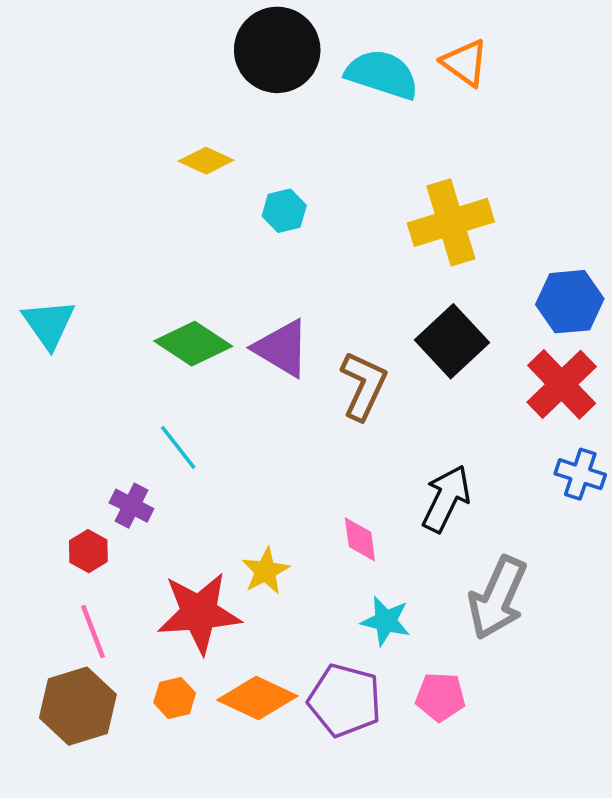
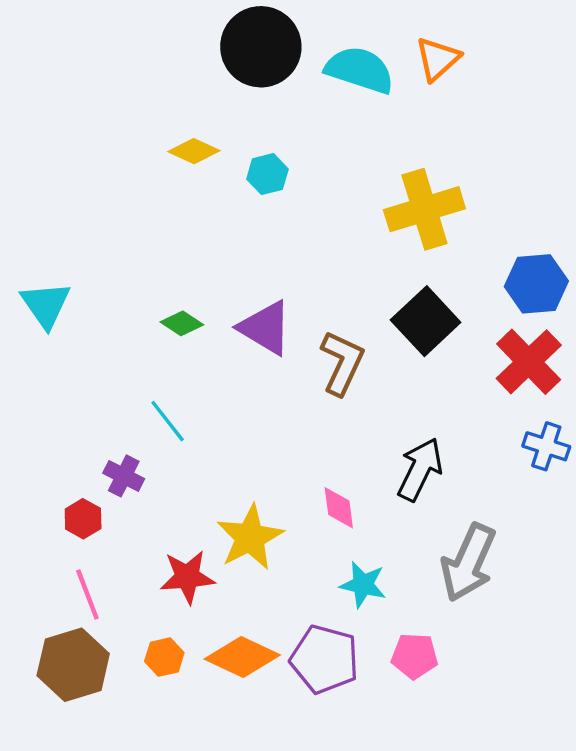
orange triangle: (465, 63) -> (438, 59), turned 42
cyan hexagon: (284, 211) -> (267, 174), moved
green diamond: (193, 344) -> (182, 323), size x0.6
yellow star: (266, 571) -> (250, 537), size x1.5
red star: (199, 613) -> (187, 577), size x0.7

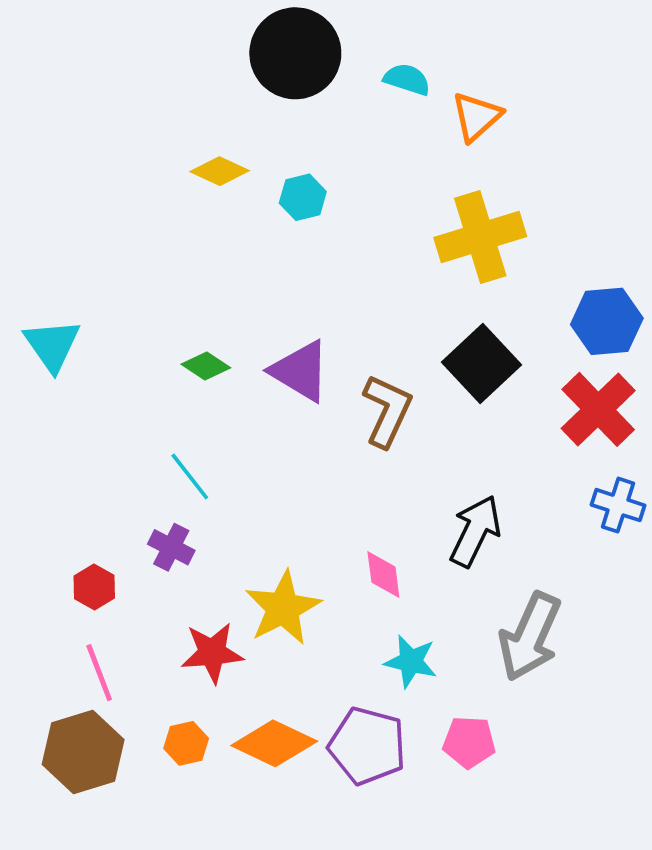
orange triangle: (438, 59) -> (477, 117), moved
cyan semicircle: (360, 70) -> (407, 79), size x0.6
purple cross: (124, 476) -> (171, 547), moved

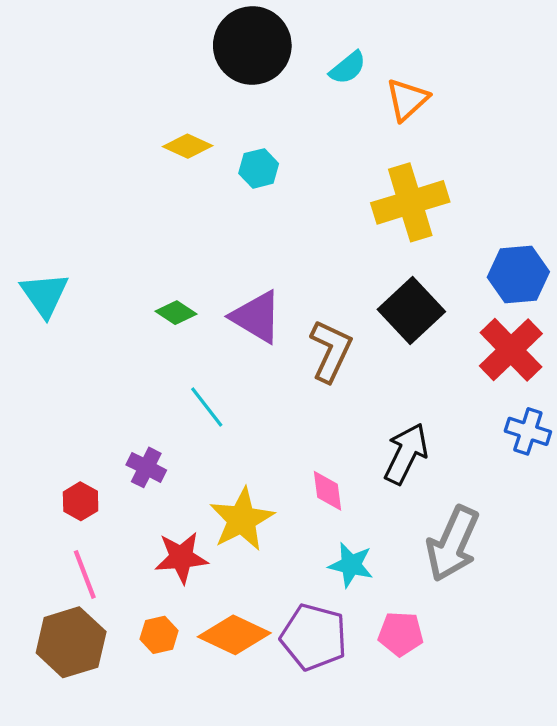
cyan semicircle: (407, 79) -> (348, 68), turned 123
cyan line: (190, 477) -> (207, 407), moved

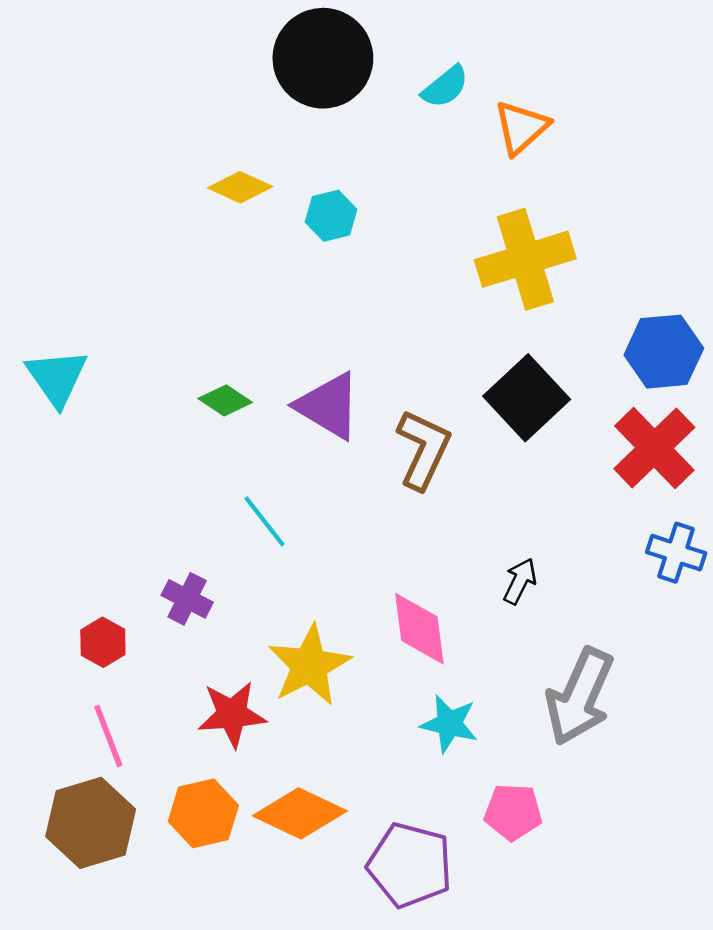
black arrow: (406, 454) -> (520, 581), size x0.6
pink diamond: (328, 491) -> (419, 629), size x1.4
orange hexagon: (159, 635) -> (203, 813), size x1.4
purple pentagon: (314, 637) -> (410, 865), moved

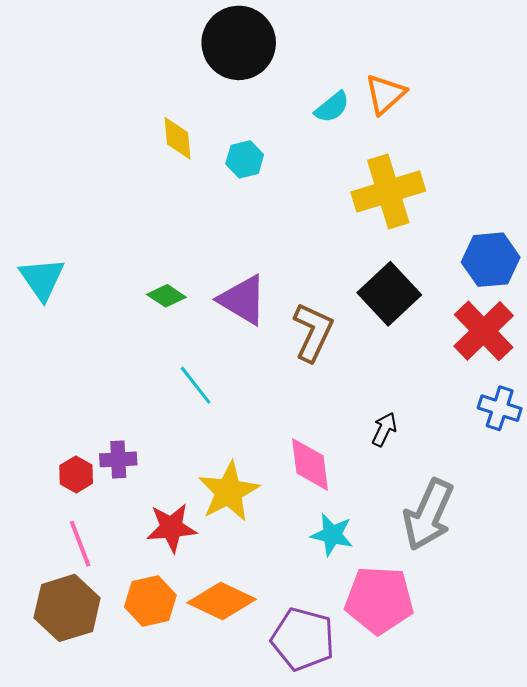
cyan semicircle: (445, 87) -> (332, 107), moved
yellow diamond: (240, 187) -> (177, 138), turned 60
purple cross: (187, 599) -> (118, 459), moved, turned -30
pink pentagon: (513, 812) -> (379, 600), size x1.6

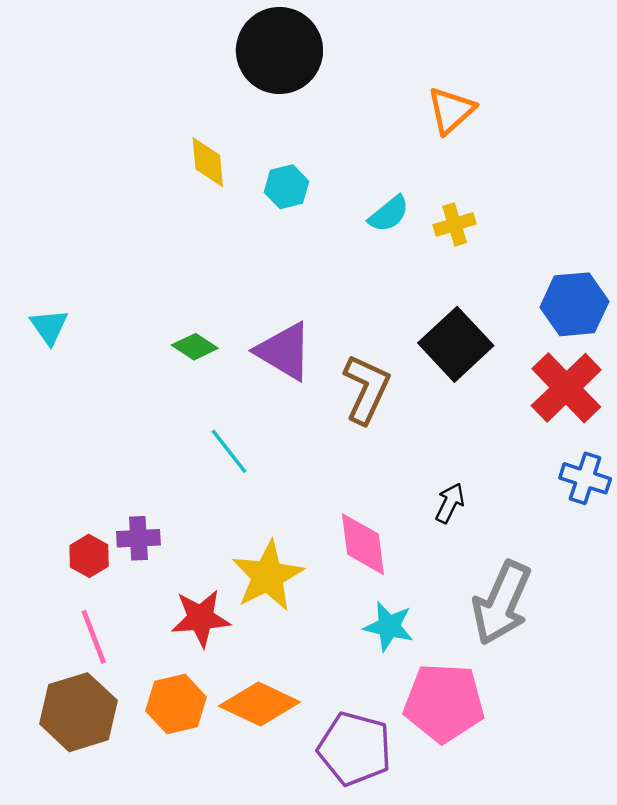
cyan semicircle: (332, 107) -> (389, 214), moved
yellow cross: (388, 191) -> (455, 224), size x0.5
cyan triangle: (42, 279) -> (49, 327), size x0.7

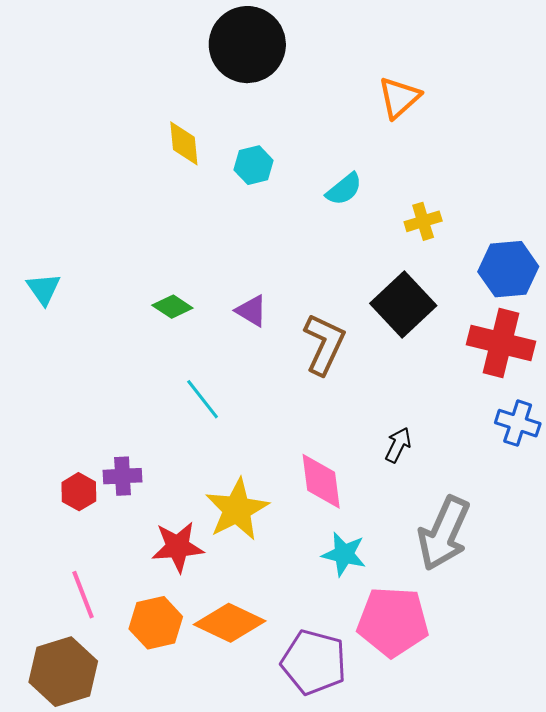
yellow cross: (455, 224) -> (423, 221), moved
purple triangle: (284, 351) -> (251, 311), size x0.6
red cross: (566, 388) -> (501, 343), turned -32
pink line: (94, 637) -> (83, 595), moved
brown hexagon: (78, 712) -> (63, 672), moved

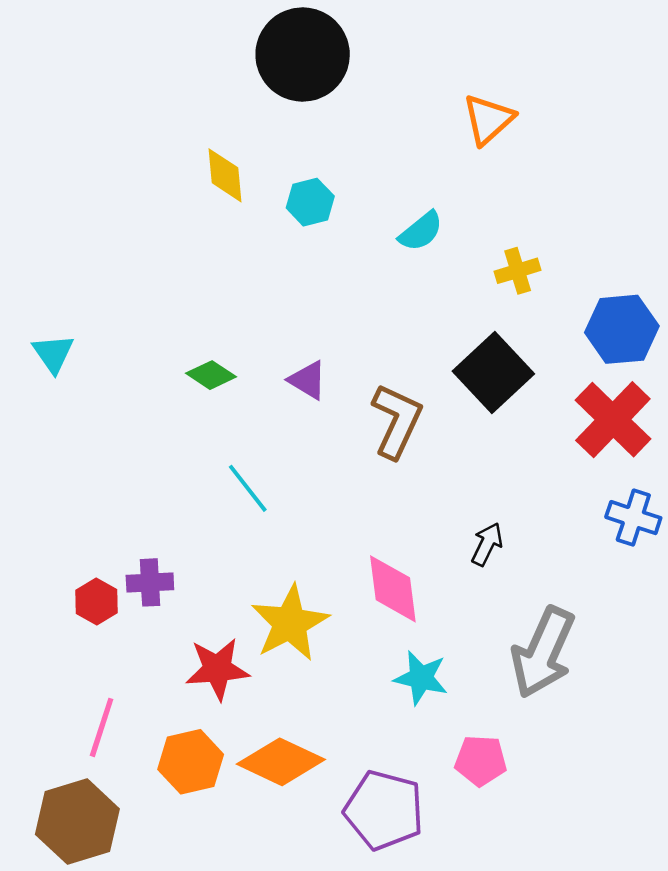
red cross: (501, 343) -> (613, 420), turned 30
pink line: (83, 595) -> (102, 727), turned 39
pink pentagon: (393, 622) -> (481, 761), size x0.6

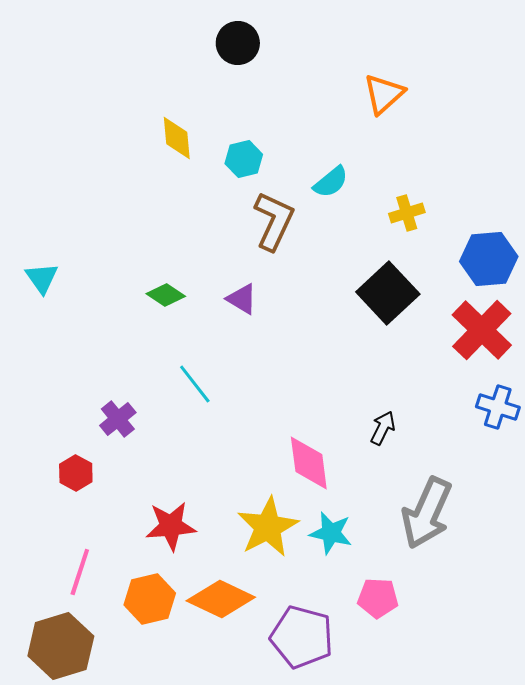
black circle: (303, 55) -> (238, 43), size x0.6
brown L-shape: (397, 421) -> (274, 221), moved
purple cross: (150, 582) -> (118, 419), moved, turned -36
yellow star: (290, 623) -> (268, 527), moved

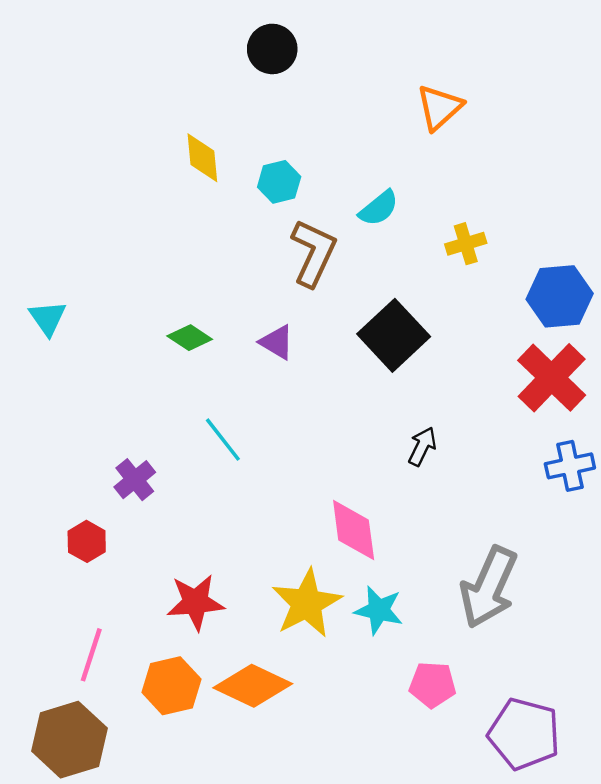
black square: (388, 293) -> (394, 335), moved
blue cross: (498, 407) -> (570, 466), turned -30
black arrow: (383, 428) -> (422, 446), moved
purple pentagon: (302, 637) -> (524, 734), moved

